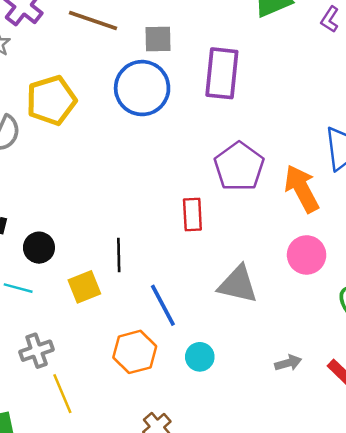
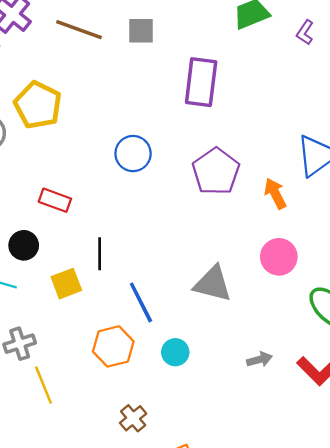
gray square: (158, 39) -> (141, 31), moved
blue circle: (142, 88) -> (133, 154), moved, size x0.7
yellow pentagon: (51, 100) -> (38, 105), turned -30
orange arrow: (302, 189) -> (275, 194), size x0.7
red rectangle: (192, 214) -> (55, 200), moved, turned -68

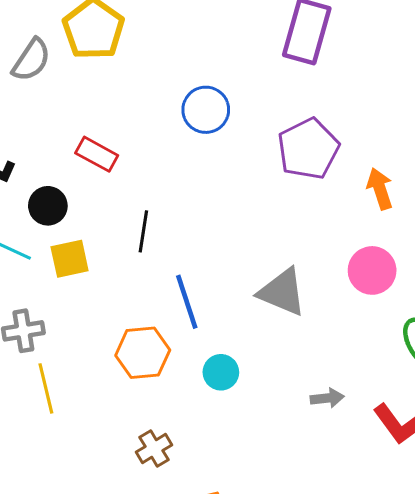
yellow square: (66, 284) -> (70, 259), moved

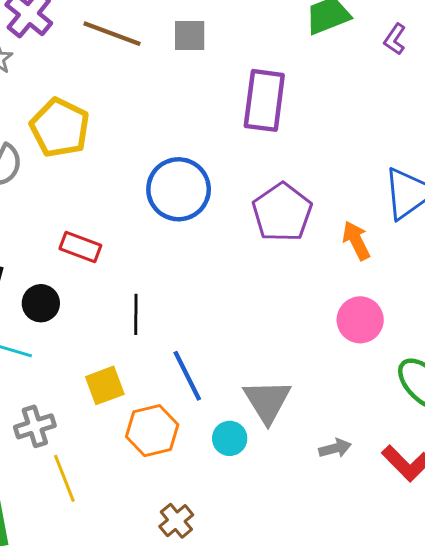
blue circle: (206, 110) -> (179, 189), size x1.4
yellow square: (70, 259) -> (105, 385), moved
gray triangle: (282, 292) -> (267, 401), moved, turned 44

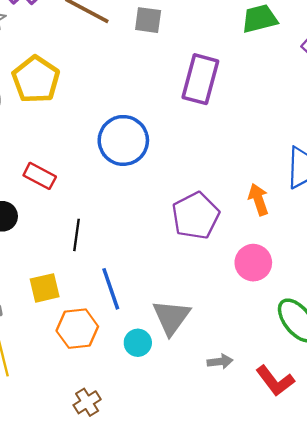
purple pentagon: (282, 212) -> (196, 216), moved

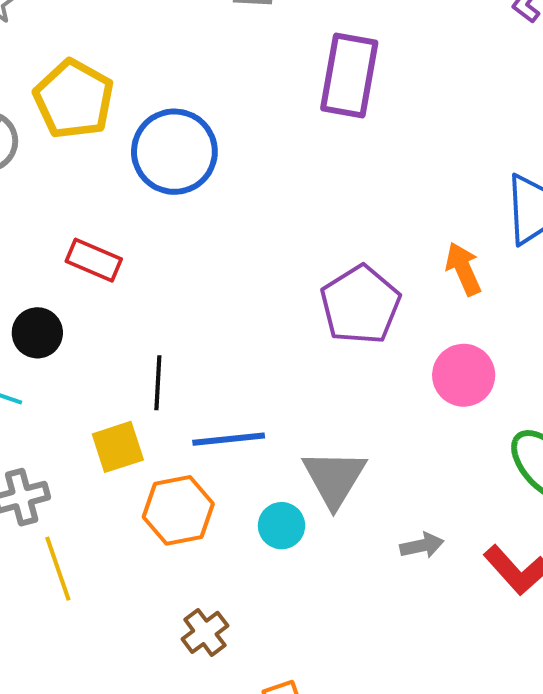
blue circle: (123, 140) -> (174, 152), moved
black line: (77, 235) -> (158, 383), moved
blue line: (111, 289) -> (229, 439), turned -72

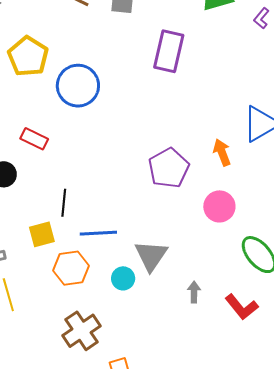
gray arrow: (422, 546) -> (194, 292), turned -80
brown cross: (205, 632) -> (82, 331), size x1.6

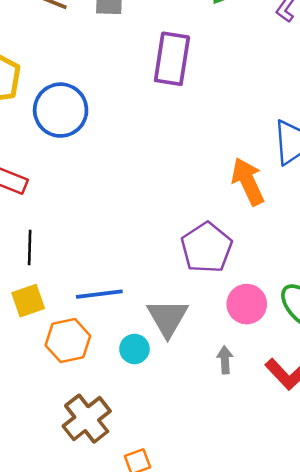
orange arrow: (222, 152) -> (248, 182), size x1.4
purple pentagon: (169, 168) -> (207, 248), moved
black line: (64, 203) -> (30, 248), moved
pink circle: (219, 206) -> (247, 304), moved

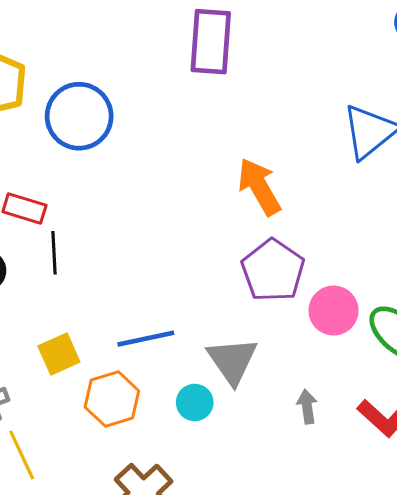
orange arrow: (248, 182) -> (259, 187), moved
black line: (30, 248) -> (54, 253), moved
pink circle: (247, 304) -> (334, 311), moved

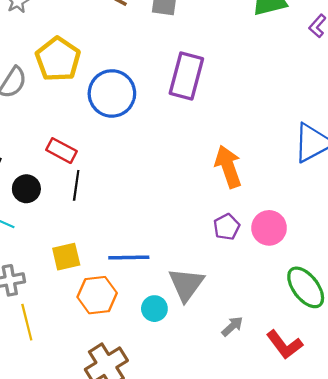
purple rectangle: (211, 42) -> (186, 76), moved
purple pentagon: (273, 270) -> (227, 227), size x0.6
pink circle: (334, 311) -> (269, 228), moved
gray arrow: (307, 407) -> (232, 326), turned 45

